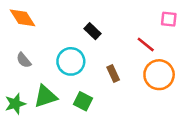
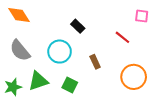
gray semicircle: (24, 60) -> (20, 51), size x1.6
orange circle: (159, 75) -> (134, 77), moved

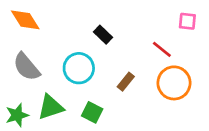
brown rectangle: (95, 62) -> (126, 82), turned 64
orange circle: (134, 77) -> (174, 83), moved

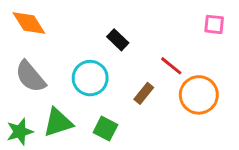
red line: (162, 49) -> (171, 66), moved

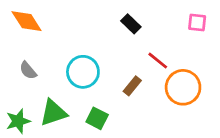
black rectangle: (118, 40) -> (131, 24), moved
gray semicircle: (30, 77) -> (28, 70), size x0.6

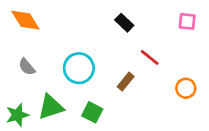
orange circle: (183, 87) -> (186, 88), moved, size x0.6

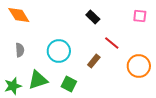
gray semicircle: (27, 67) -> (20, 50), turned -144
orange circle: (186, 88) -> (139, 66), size x1.5

